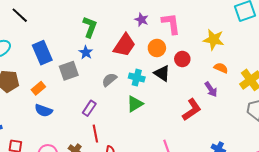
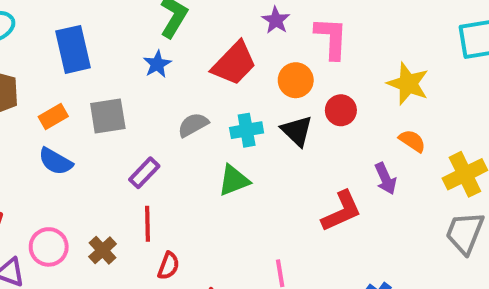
gray square: (69, 71) -> (108, 116), moved
cyan cross: (137, 78) -> (247, 130), turned -35

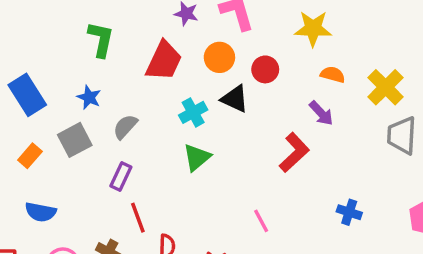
blue star: (157, 64) -> (89, 97), moved
gray semicircle: (193, 125) -> (125, 127), moved
blue semicircle: (56, 161) -> (41, 212), moved

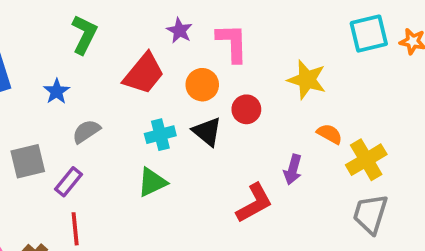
orange semicircle: (333, 75) -> (330, 134), moved
purple arrow: (321, 113) -> (293, 169), turned 44
gray square: (75, 140) -> (28, 161), moved

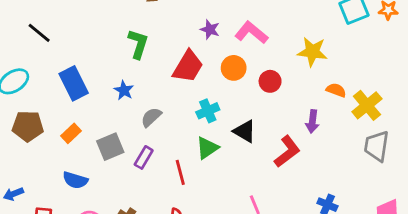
pink L-shape: (232, 43) -> (251, 33), turned -40
black triangle: (207, 132) -> (245, 131), moved
red line: (75, 229) -> (180, 172), moved

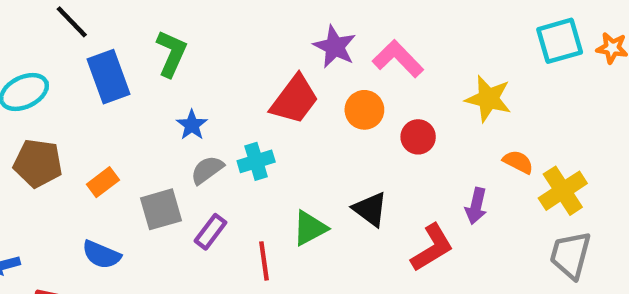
purple star: (210, 29) -> (335, 47), size x1.4
green L-shape: (138, 44) -> (171, 53), moved
blue rectangle: (74, 83) -> (109, 77), moved
cyan cross: (208, 111) -> (256, 161), moved
gray semicircle: (151, 117) -> (207, 170), moved

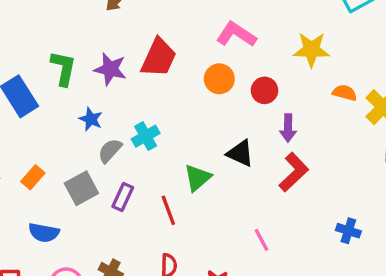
purple star: (335, 47) -> (110, 69), moved
red trapezoid: (294, 100) -> (159, 58), moved
purple arrow: (476, 206) -> (288, 128), moved

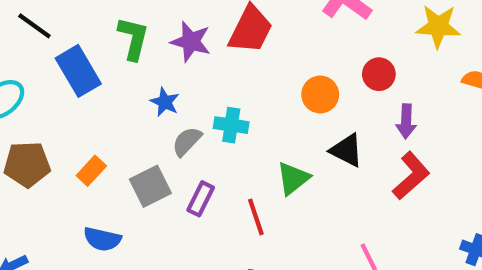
orange circle: (219, 79) -> (320, 94), moved
cyan cross: (146, 136) -> (231, 125), turned 36

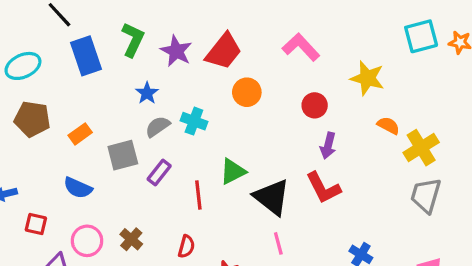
orange circle: (320, 94) -> (247, 92), moved
black triangle: (346, 150) -> (272, 197), moved, size x1.4
red L-shape: (411, 176) -> (323, 188), turned 93

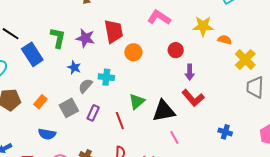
red trapezoid: (224, 51) -> (114, 31), turned -35
orange semicircle: (388, 126) -> (225, 40), moved
black triangle: (272, 197) -> (164, 111), turned -35

